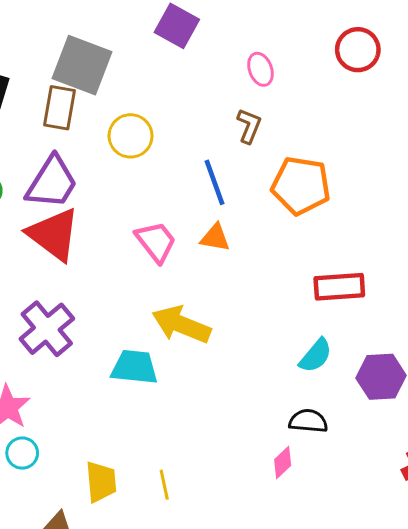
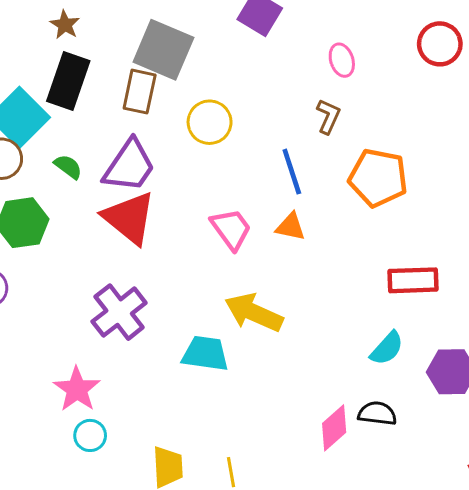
pink diamond: (283, 462) -> (334, 428), moved, size x1.4

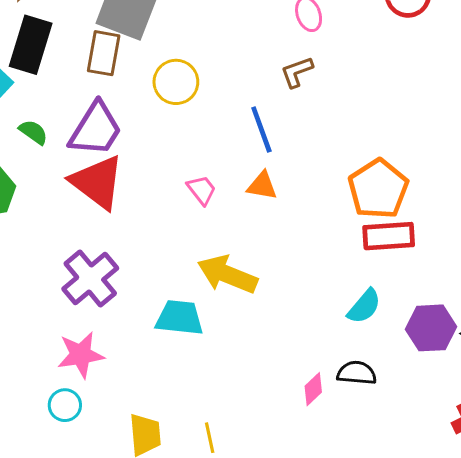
brown L-shape: (328, 116) -> (297, 72), turned -132
orange pentagon: (378, 178) -> (378, 189), moved, turned 30
pink trapezoid: (231, 229) -> (202, 190), size x0.7
pink star: (77, 389) -> (81, 355), moved, turned 30
pink diamond: (334, 428) -> (313, 389), size x0.7

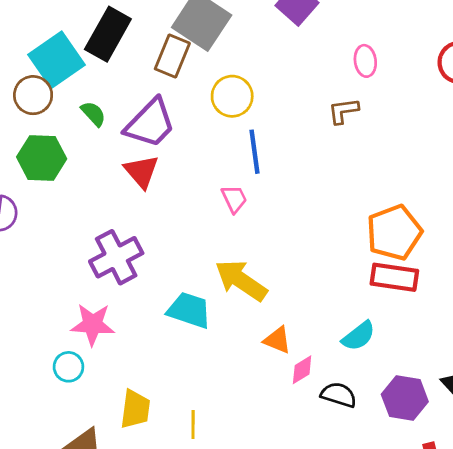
blue line: (261, 129) -> (254, 152), moved
red triangle: (97, 182) -> (141, 172), size x0.7
orange triangle: (262, 186) -> (277, 340), moved
purple hexagon: (431, 328) -> (405, 398), moved
pink diamond: (313, 389) -> (302, 370), moved

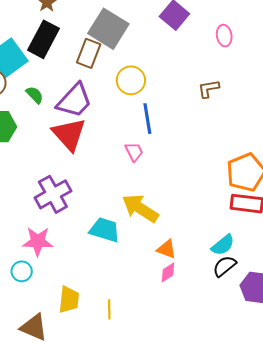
pink ellipse: (365, 61) -> (224, 36), moved
red triangle: (141, 172) -> (69, 134), size x1.4
pink diamond: (302, 370) -> (168, 272), moved
black semicircle: (339, 395) -> (224, 266), moved, turned -55

